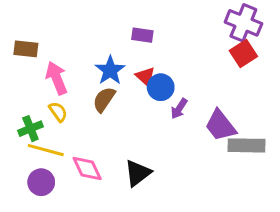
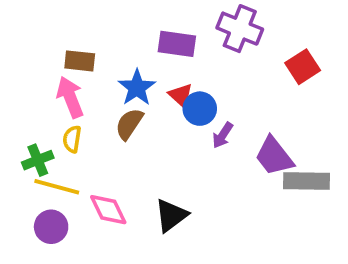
purple cross: (243, 23) -> (240, 29), moved
purple rectangle: (142, 35) -> (177, 44), size x1.4
brown rectangle: (26, 49) -> (80, 61), moved
yellow semicircle: (58, 112) -> (72, 139), turned -135

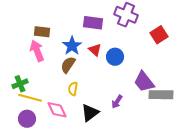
blue circle: (200, 109) -> (115, 57), moved
purple arrow: (223, 135) -> (117, 102), moved
yellow semicircle: (72, 139) -> (73, 89), moved

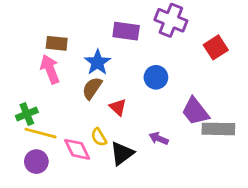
red triangle: (95, 50) -> (118, 107), moved
yellow semicircle: (73, 89) -> (99, 137), moved, turned -40
purple arrow: (117, 102) -> (159, 138), turned 80

